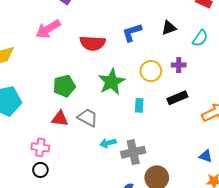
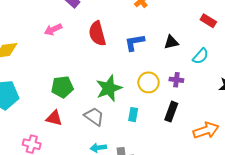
pink arrow: (48, 29) -> (53, 29), size x0.7
red semicircle: (93, 43) -> (97, 34), moved, turned 65
black rectangle: (177, 98) -> (171, 112), turned -54
gray trapezoid: (88, 118) -> (94, 117), moved

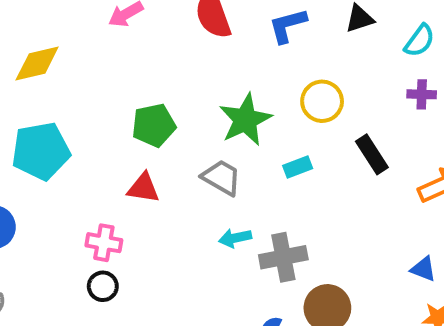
purple cross: (176, 80) -> (422, 94), moved
black rectangle: (171, 112) -> (372, 154), turned -48
cyan rectangle: (133, 115) -> (298, 167), turned 64

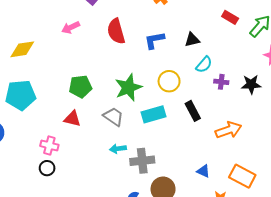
cyan semicircle: (419, 41) -> (204, 65), moved
cyan rectangle: (298, 167) -> (154, 114), size x1.6
blue triangle: (423, 269) -> (203, 171), moved

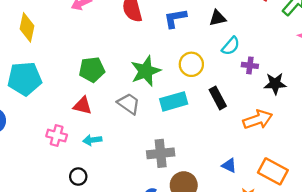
yellow diamond: (22, 49) -> (27, 27), turned -70
black star: (251, 84) -> (275, 84), moved
cyan arrow: (118, 149) -> (92, 140), moved
black circle: (47, 168) -> (78, 177), moved

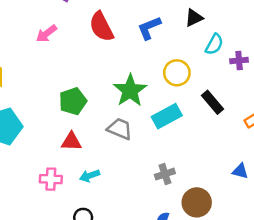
gray cross: (161, 153) -> (165, 174), size x0.7

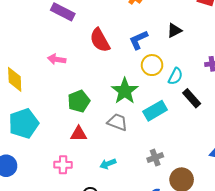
pink arrow: (46, 34) -> (57, 59), moved, turned 48
cyan semicircle: (214, 44) -> (175, 76), moved
yellow circle: (177, 73) -> (152, 65), moved
cyan arrow: (90, 176) -> (108, 164), moved

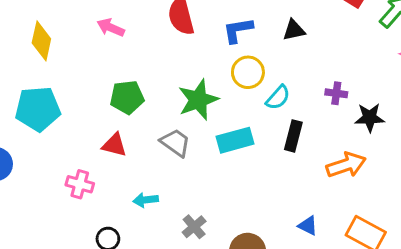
black rectangle: (192, 98) -> (293, 136), turned 42
gray cross: (155, 158) -> (194, 227), moved, turned -35

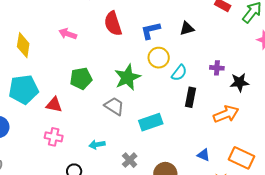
cyan rectangle: (235, 140) -> (151, 122), moved
red triangle: (114, 145) -> (54, 105), moved

